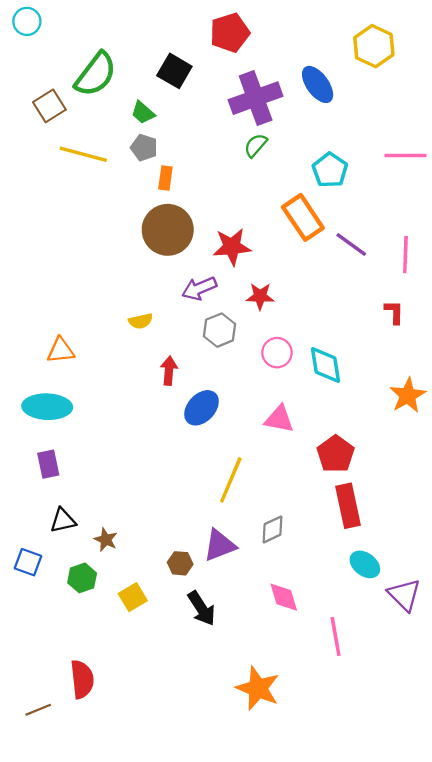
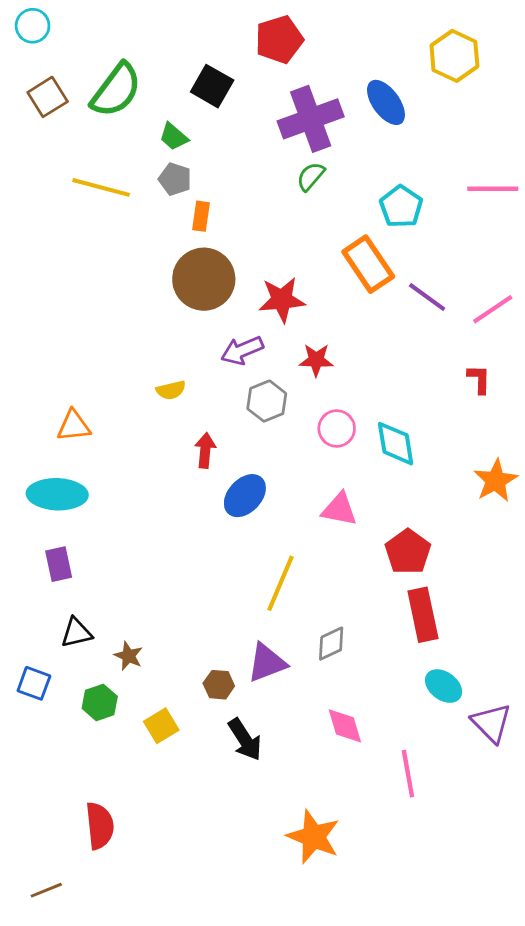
brown square: (49, 106) -> (48, 97), moved
pink line: (405, 255) -> (493, 309), turned 54
brown line: (38, 710) -> (46, 890), moved

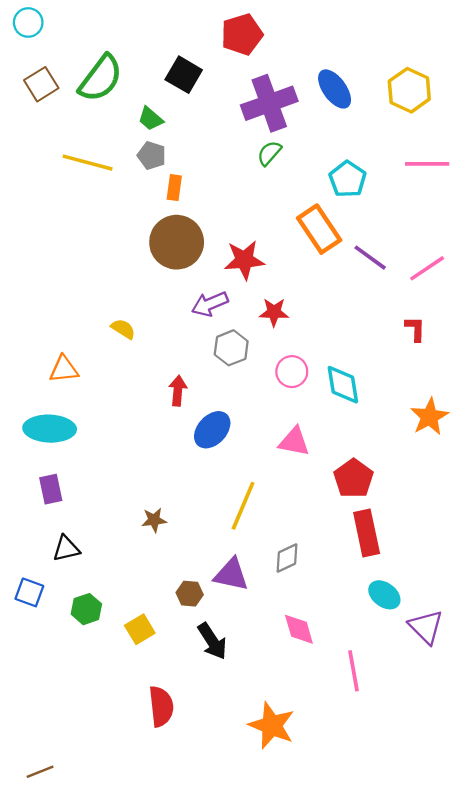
yellow hexagon: (454, 56) -> (409, 90), moved
yellow semicircle: (171, 390) -> (123, 329), moved, turned -135
brown star: (128, 656) -> (154, 520), moved, turned -30
purple triangle: (267, 663) -> (231, 575), turned 33
red semicircle: (100, 826) -> (161, 706), moved

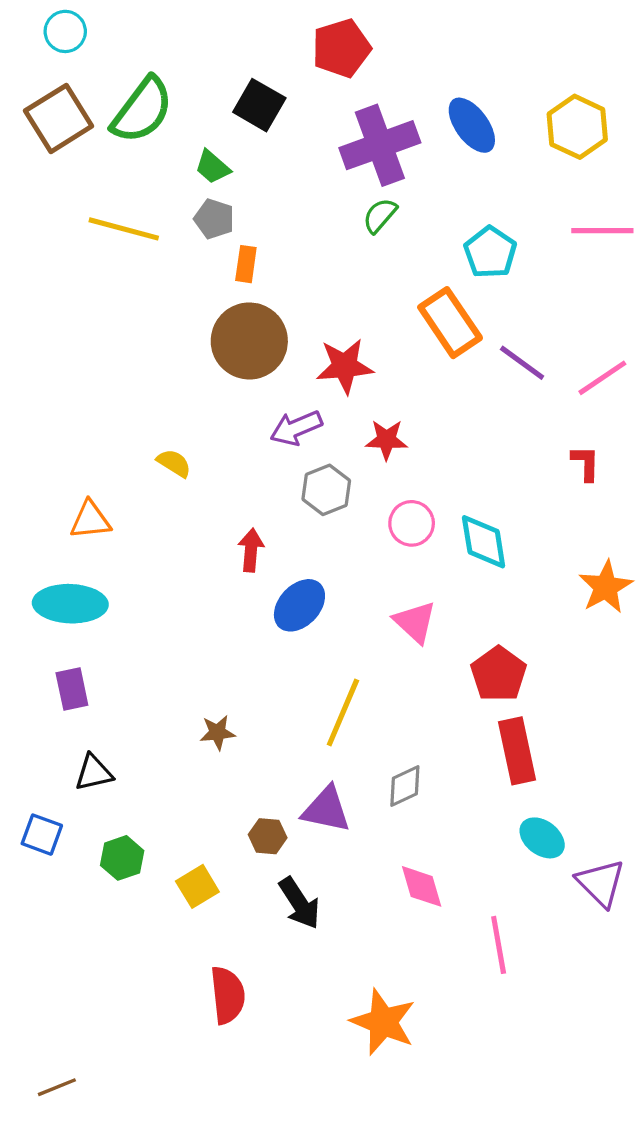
cyan circle: (28, 22) -> (65, 31), moved
brown square: (41, 84) -> (59, 118), size x1.4
pink triangle: (294, 442) -> (415, 622), turned 32

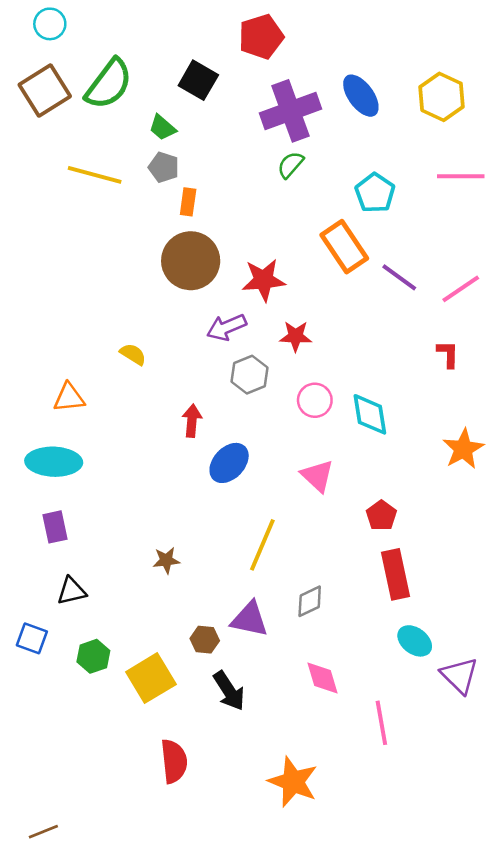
red pentagon: (499, 674) -> (381, 515), size x0.7
yellow square: (197, 886) -> (151, 678), size x1.5

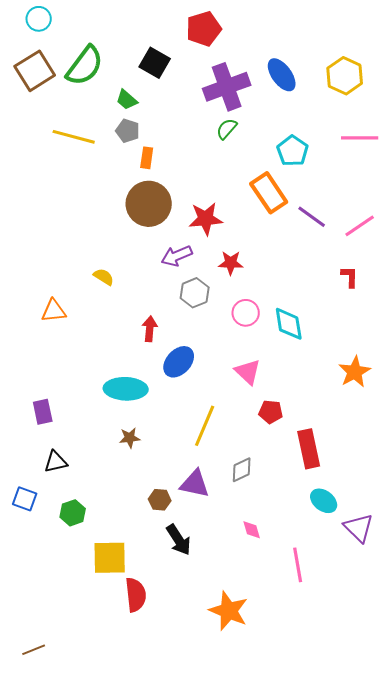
orange star: (463, 449) -> (355, 372), moved
cyan ellipse: (54, 462) -> (126, 389), moved
red pentagon: (381, 515) -> (271, 412), moved, turned -30
yellow square: (151, 678) -> (110, 558), moved, turned 30
pink diamond: (322, 678) -> (252, 530), size x0.7

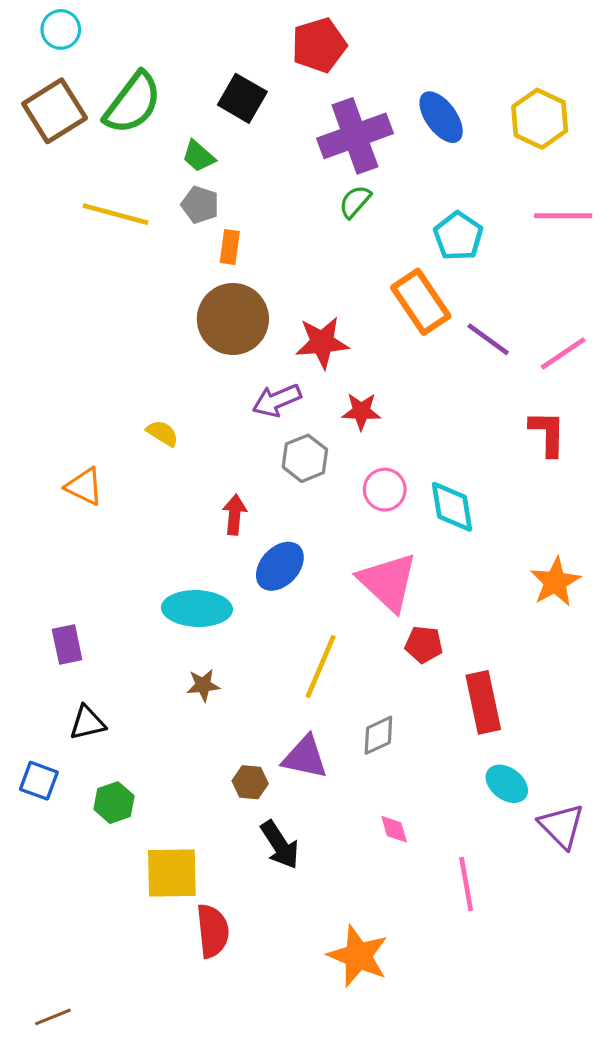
red L-shape: (350, 277) -> (547, 433), size x1.4
orange triangle: (54, 311) -> (84, 486), turned 32
pink triangle: (248, 372) -> (388, 582), size x1.5

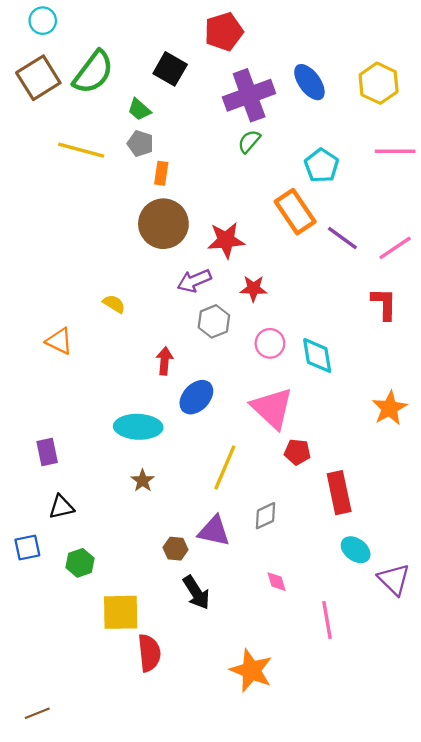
brown star: (203, 685) -> (143, 481), turned -30
blue square: (39, 781) -> (27, 548), turned -32

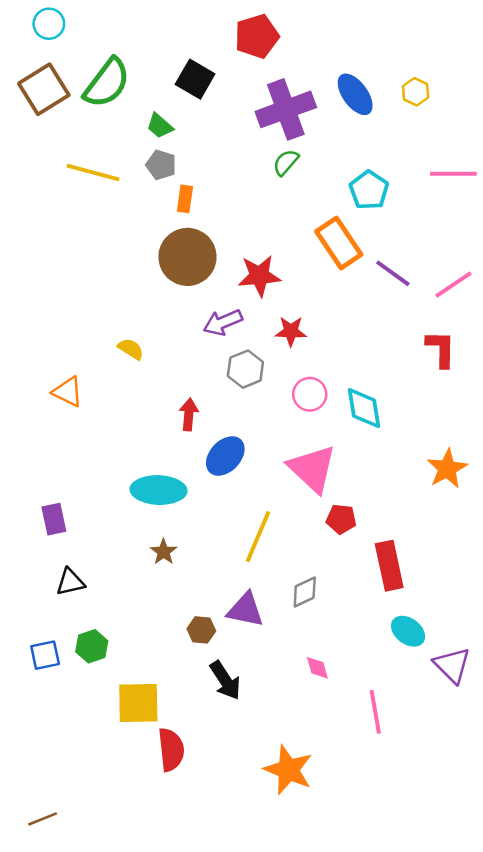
yellow hexagon: (379, 83) -> (416, 92), moved, size x0.6
blue square: (27, 548) -> (45, 655), moved

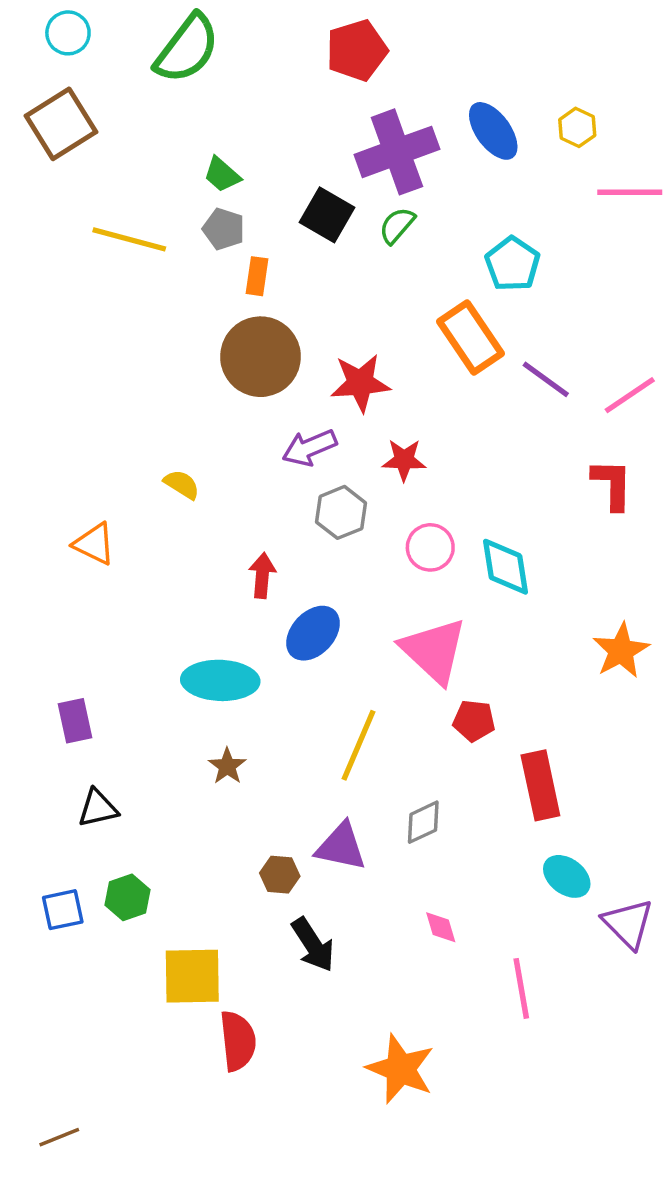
black square: (195, 79) -> (327, 215), moved
green semicircle: (107, 83) -> (187, 49), moved
pink line: (453, 174) -> (630, 192), moved

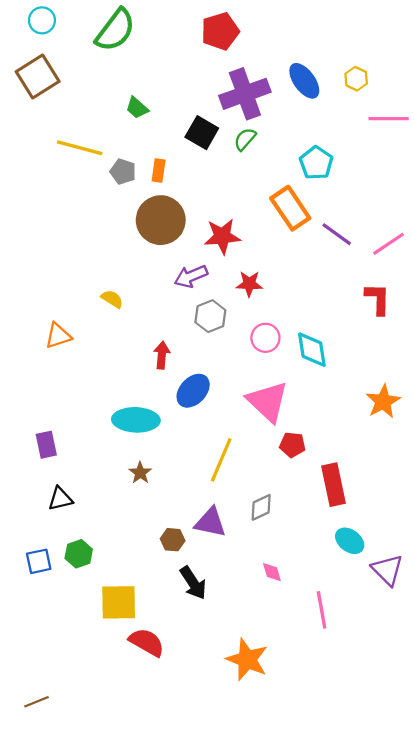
gray pentagon: (224, 229) -> (123, 172), moved
orange triangle: (94, 544) -> (58, 336), turned -44
red semicircle: (238, 1041) -> (147, 642), turned -54

